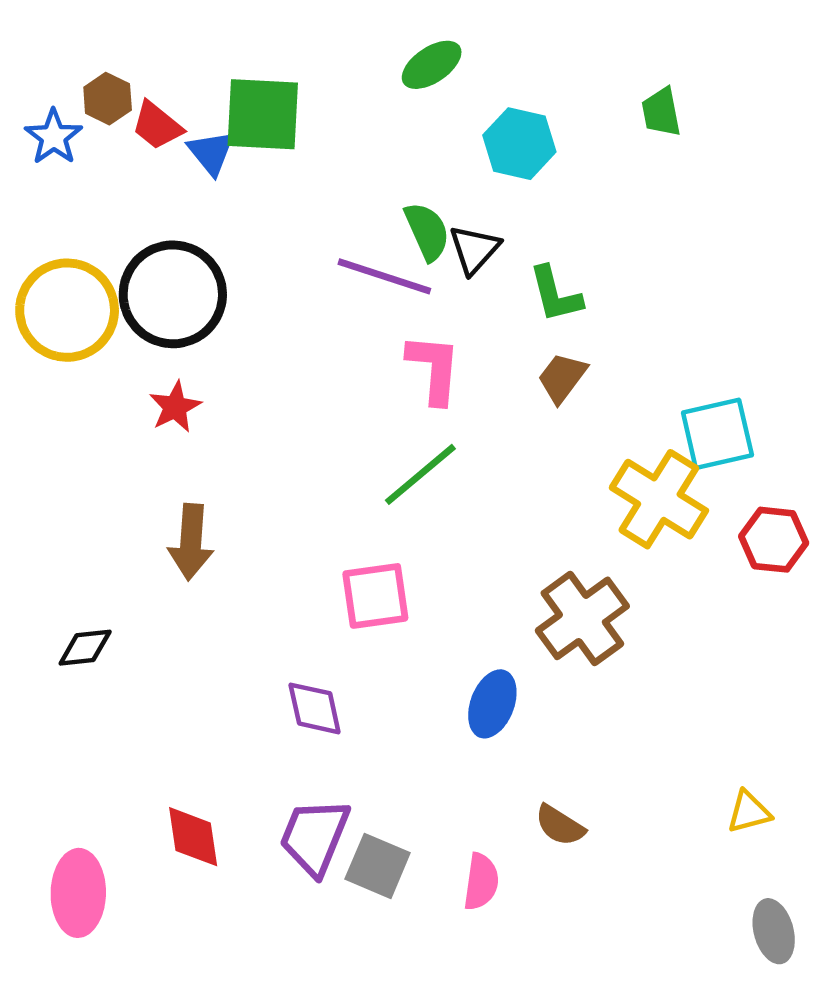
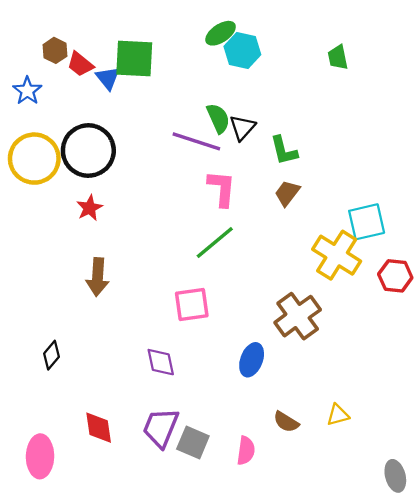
blue star: (54, 137) -> (27, 91), moved
cyan hexagon: (519, 144) -> (242, 50), moved
black diamond: (85, 648) -> (52, 355), moved, turned -44
yellow triangle: (749, 812) -> (338, 415), moved

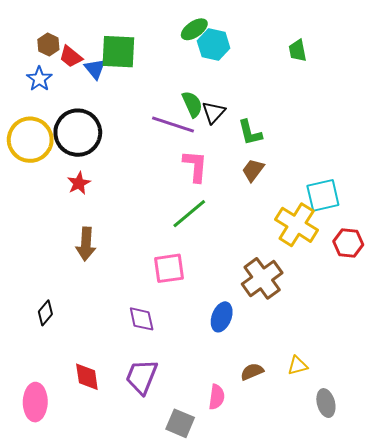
blue star: (27, 91) -> (39, 79), moved
brown semicircle: (286, 422) -> (252, 372), turned 125
gray square: (193, 443) -> (180, 423), moved
gray ellipse: (395, 476) -> (326, 403), moved

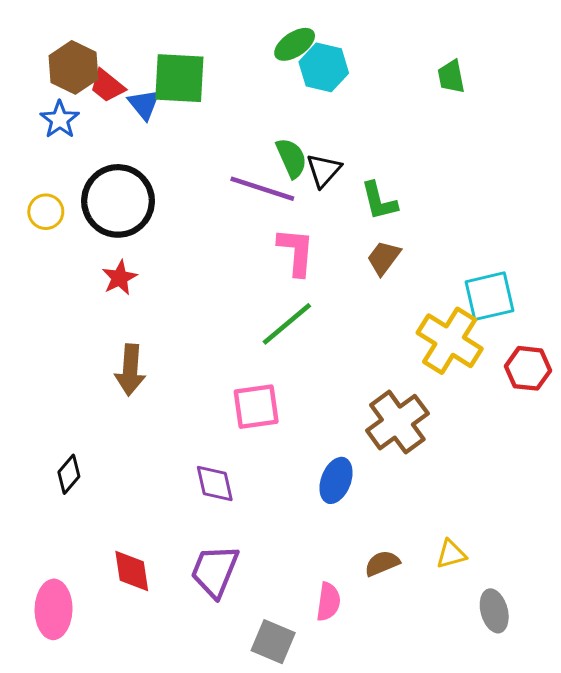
brown hexagon: (48, 44) -> (73, 67), size x1.5
yellow circle: (30, 140) -> (46, 212), size x0.5

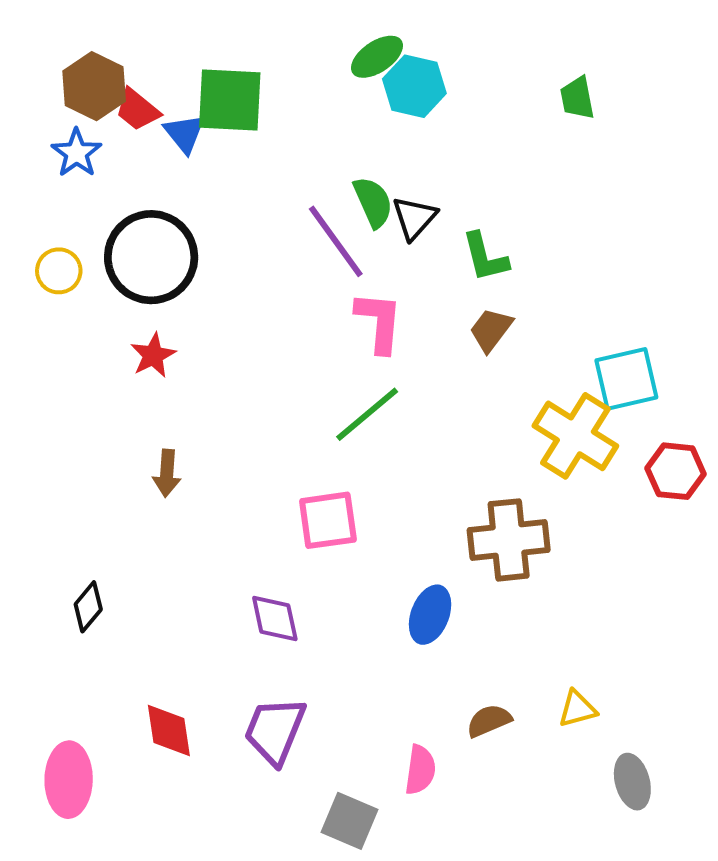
purple line: (262, 189) -> (336, 241), turned 36
brown arrow: (130, 370) -> (167, 473), size x0.7
brown cross: (397, 422) -> (509, 540), turned 30

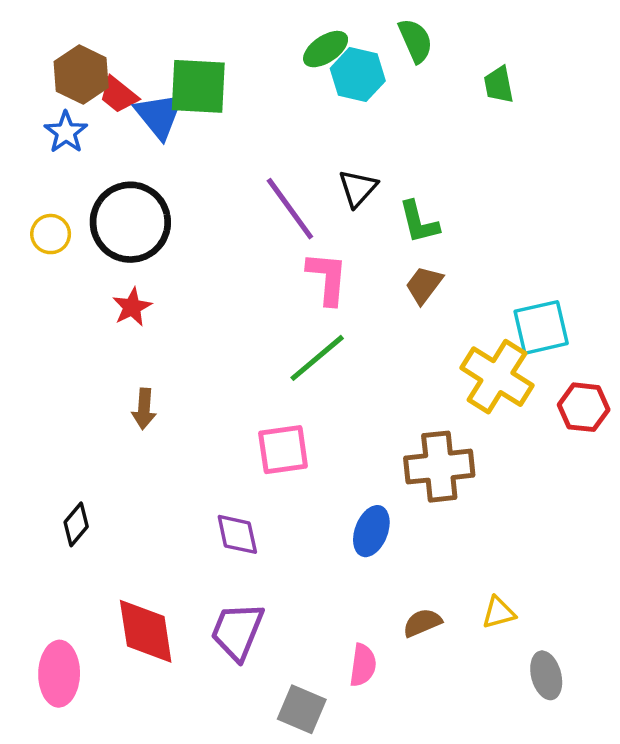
blue triangle: (184, 133) -> (159, 115), size x1.4
green semicircle: (373, 202) -> (416, 41), moved
red diamond: (169, 731) -> (146, 631), size x1.4

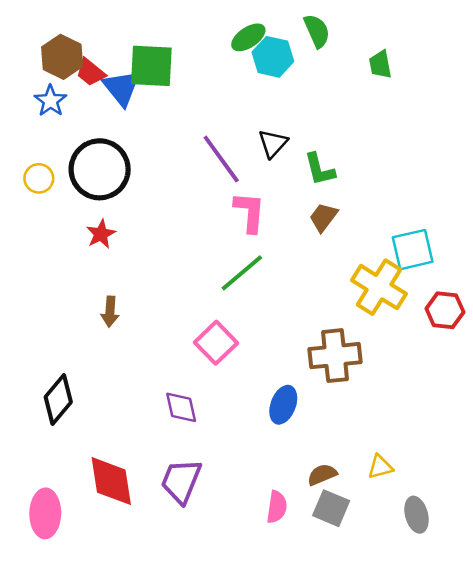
pink square: (283, 450) -> (216, 343), turned -36
black diamond: (76, 524) -> (58, 400), size x1.5
gray square: (302, 709) -> (331, 508), moved

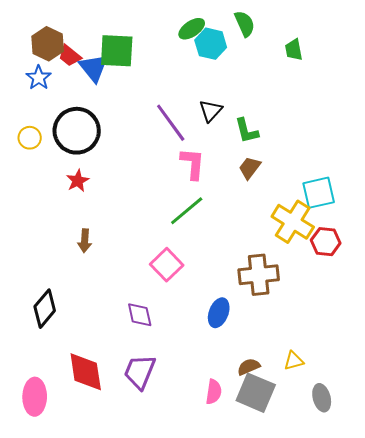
red hexagon: (445, 310) -> (326, 242), moved
gray square: (331, 508) -> (256, 393), size x1.4

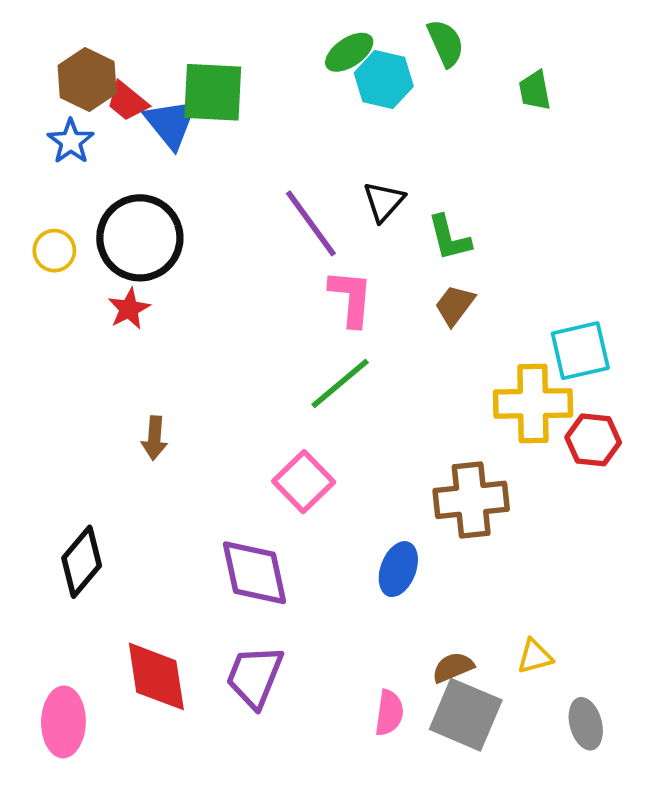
red star: (78, 181) -> (129, 309), moved
yellow cross: (293, 222) -> (533, 403), turned -33
purple diamond: (140, 315) -> (255, 573), size x1.5

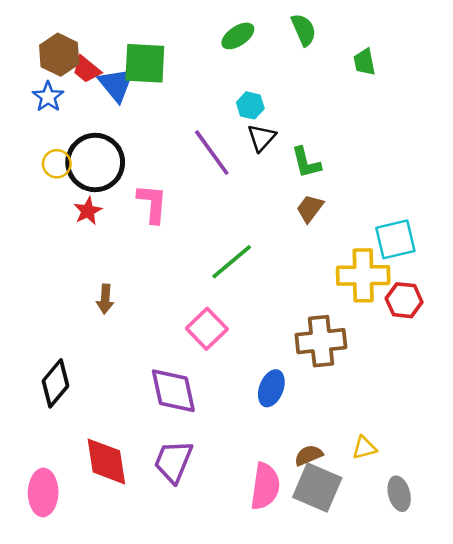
cyan hexagon: (384, 80) -> (250, 105), moved, size x0.7
yellow circle: (54, 251) -> (57, 164), moved
pink L-shape: (351, 298) -> (152, 203), moved
pink semicircle: (389, 713) -> (265, 486), size x1.5

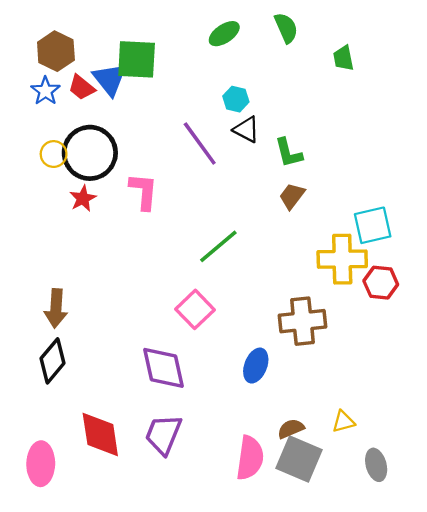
red trapezoid: (87, 69) -> (82, 87), moved
black triangle: (261, 138) -> (246, 129), turned -44
brown arrow: (105, 299) -> (56, 308), moved, size x1.4

